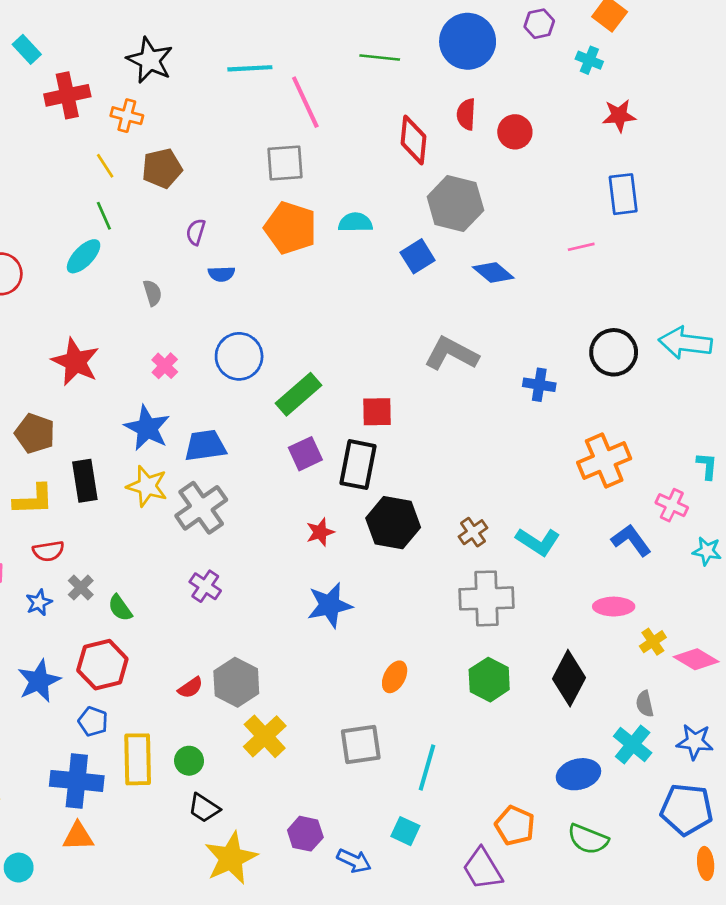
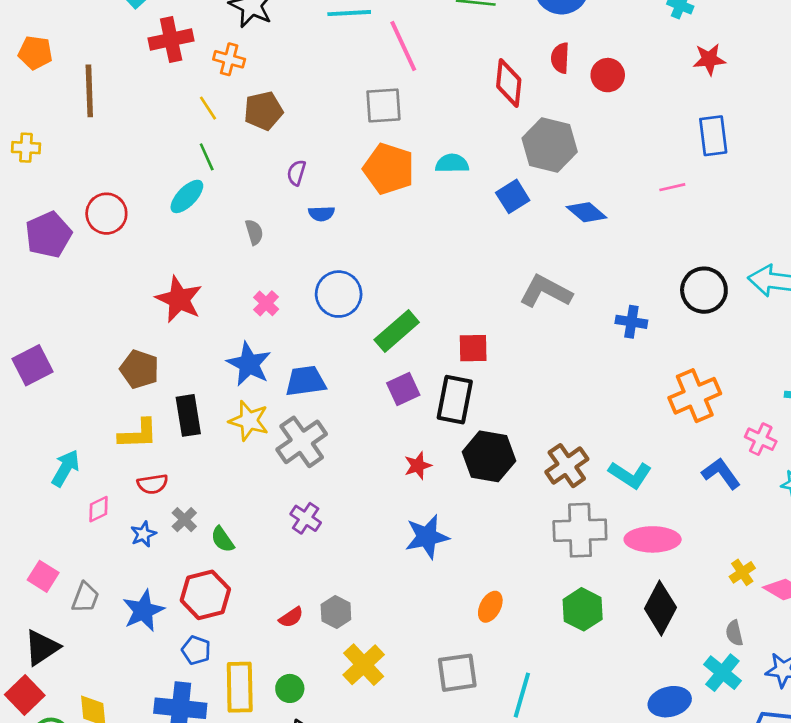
brown cross: (473, 532) -> (567, 466), size x1.5
pink ellipse: (614, 607) -> (653, 539), moved, size x1.4
gray hexagon: (236, 682) -> (336, 612), size x0.7

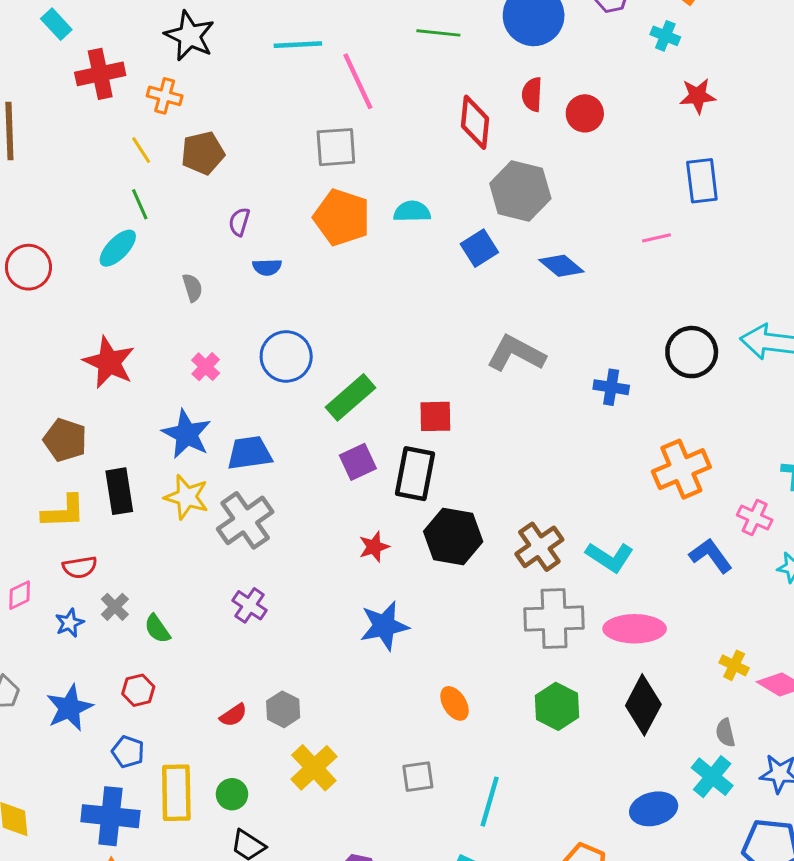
yellow cross: (742, 572) -> (734, 665), turned -30
red hexagon: (205, 595) -> (138, 690), size x0.6
orange ellipse: (490, 607) -> (454, 703), turned -60
gray square: (457, 673) -> (418, 777), size x0.7

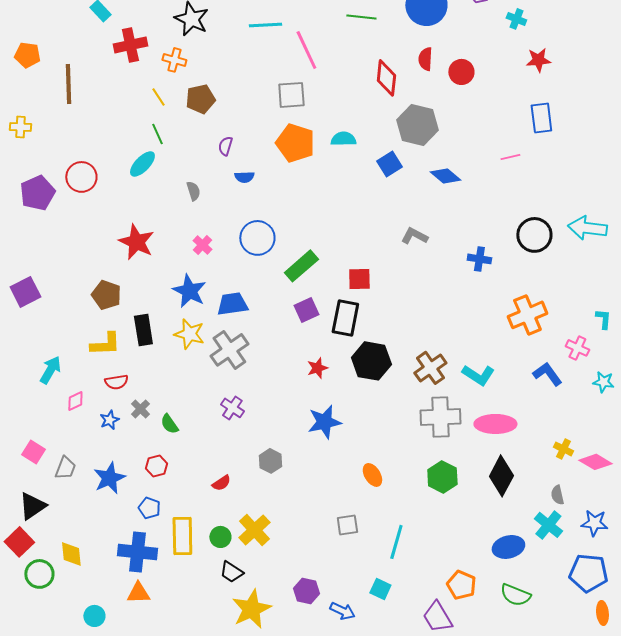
gray L-shape: (516, 354) -> (414, 236), size x0.7
gray hexagon: (283, 709) -> (270, 461), moved
yellow cross: (314, 768) -> (254, 530), moved

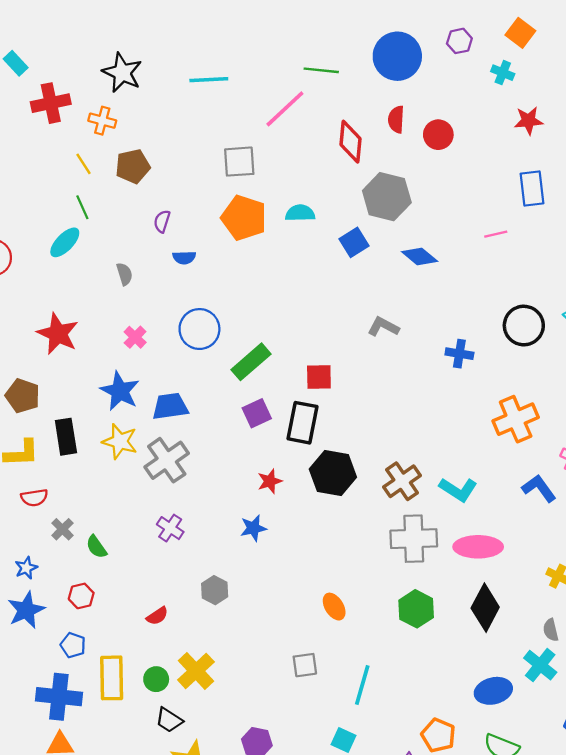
pink line: (306, 50) -> (285, 109), moved, turned 72
blue star: (109, 420) -> (26, 568), moved
blue star: (324, 422) -> (253, 528), moved, size x0.7

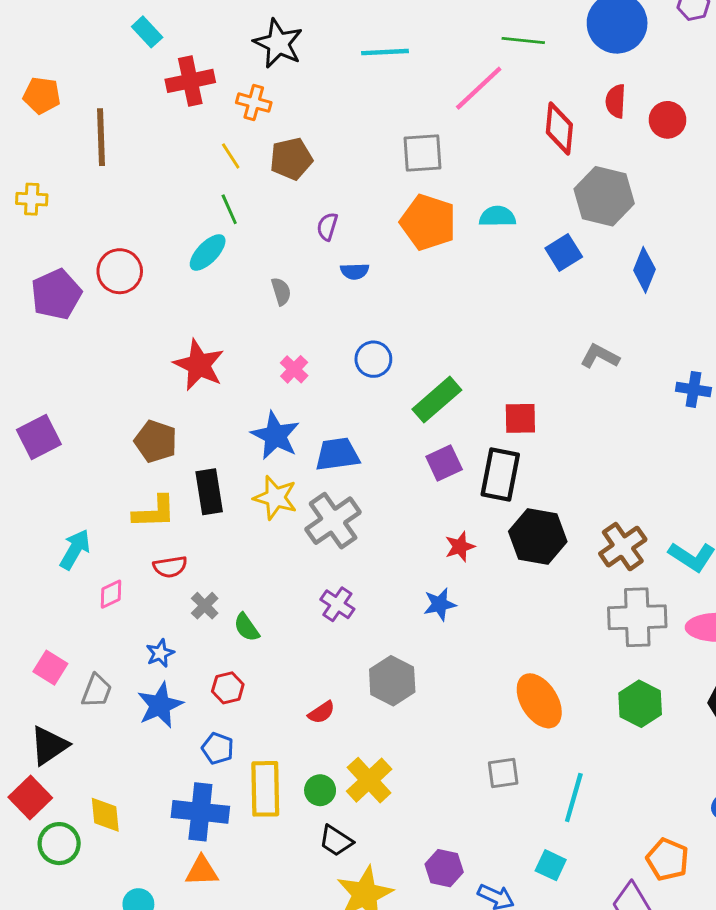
blue diamond: (420, 256) -> (644, 270), turned 72
blue circle: (199, 329) -> (373, 359), size x0.7
gray hexagon: (215, 590) -> (392, 681), size x1.4
orange ellipse: (334, 607) -> (539, 701), size x1.6

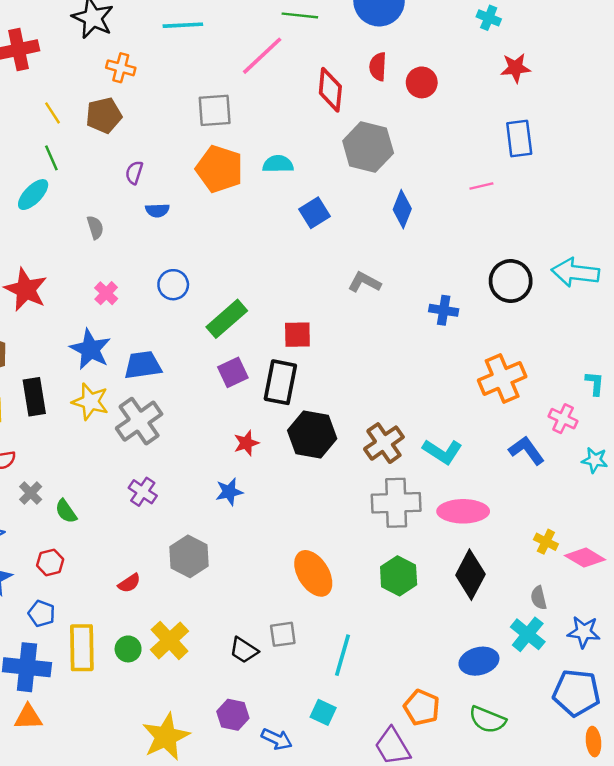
orange cross: (254, 103) -> (121, 68), moved
blue square: (564, 252) -> (314, 213), moved
black trapezoid: (336, 841) -> (244, 650), moved

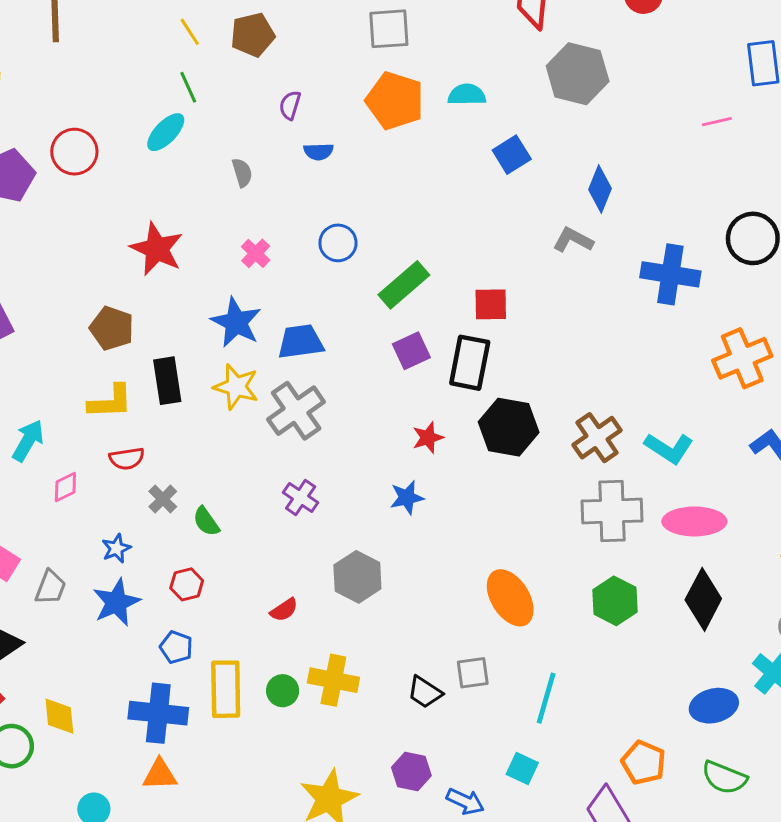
blue diamond: (402, 209) -> (600, 189), moved
blue cross: (444, 310) -> (670, 274), size x1.6
yellow cross: (170, 640) -> (333, 680), turned -36

